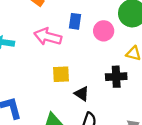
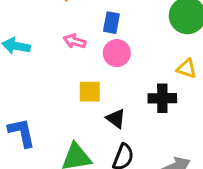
pink circle: (104, 31) -> (117, 53), moved
pink arrow: (48, 37) -> (75, 41), size x0.6

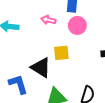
black triangle: (116, 119) -> (41, 68), moved, size x1.5

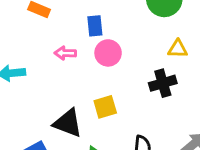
yellow square: (61, 53) -> (105, 107), moved

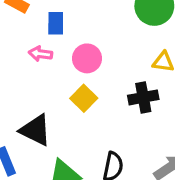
blue rectangle: (95, 26) -> (56, 23), moved
yellow square: (105, 107) -> (84, 98), moved, turned -35

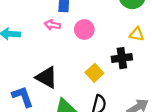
yellow square: (84, 98) -> (94, 73), moved

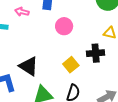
pink arrow: (52, 25) -> (22, 12), moved

